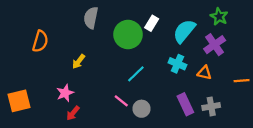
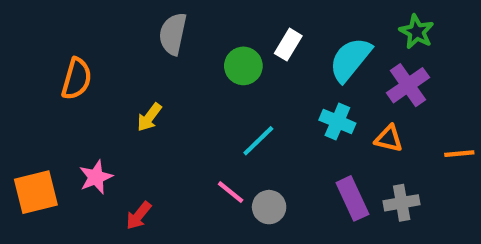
green circle: (128, 35) -> (243, 66), size x0.7
pink star: (65, 93) -> (96, 177), moved

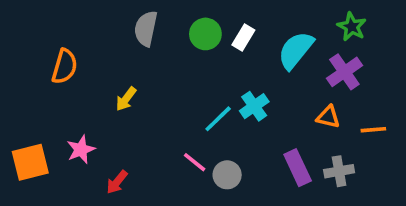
green circle: (243, 66) -> (205, 34), moved
cyan cross: (337, 122) -> (254, 106), moved, turned 32
orange line: (459, 154) -> (373, 130), moved

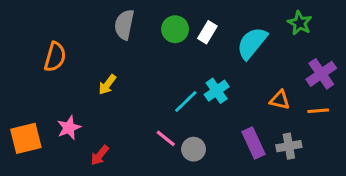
purple cross: (344, 72) -> (321, 74), moved

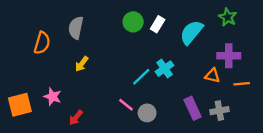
gray semicircle: (124, 25) -> (76, 28), moved
purple cross: (321, 74) -> (229, 56), moved, turned 35
pink star: (69, 128) -> (53, 97), turned -30

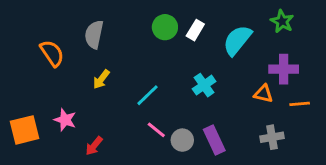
orange semicircle: (42, 43) -> (52, 53), turned -50
cyan line: (141, 77) -> (148, 95), moved
purple rectangle: (193, 108) -> (214, 140), moved

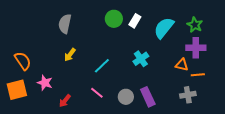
green star: (282, 21) -> (195, 25), moved
orange semicircle: (52, 53) -> (23, 61), moved
orange line: (300, 104) -> (198, 75), moved
pink line: (156, 130) -> (97, 93), moved

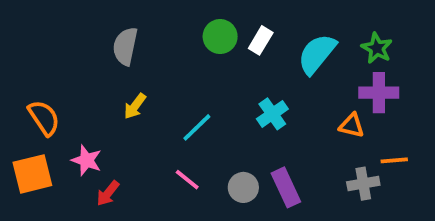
orange line: (198, 75) -> (394, 160), moved
red arrow: (65, 101) -> (108, 193), moved

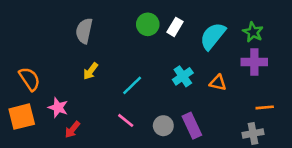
orange triangle: (352, 126) -> (218, 83), moved
gray cross: (363, 184) -> (253, 133), moved

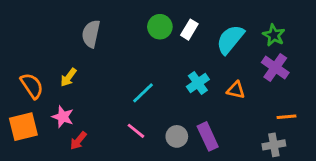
purple cross: (254, 62) -> (275, 68), turned 35
yellow arrow: (91, 71) -> (68, 77), moved

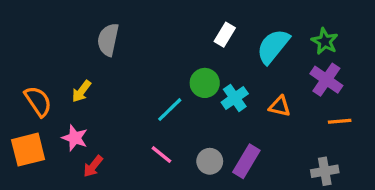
green circle: (160, 27) -> (205, 83), moved
orange line: (286, 117) -> (340, 121), moved
purple rectangle: (208, 136) -> (246, 161), turned 56

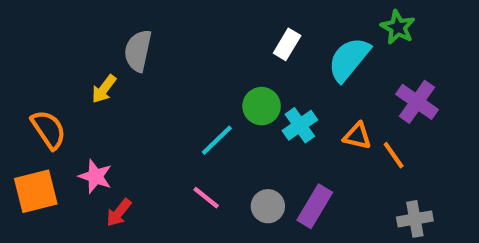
green star: (325, 41) -> (398, 27), moved
yellow arrow: (81, 91) -> (104, 89), moved
orange line: (340, 121) -> (394, 155), moved, turned 60

